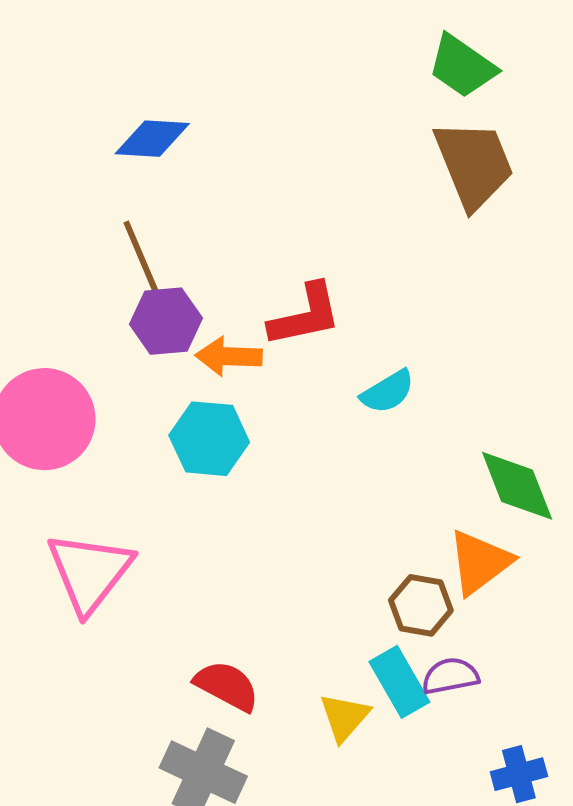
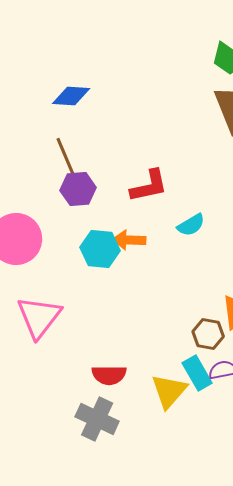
orange arrow: (229, 356) -> (129, 240), moved
red semicircle: (227, 686) -> (109, 375), turned 152
yellow triangle: (344, 717) -> (169, 391), size x1.4

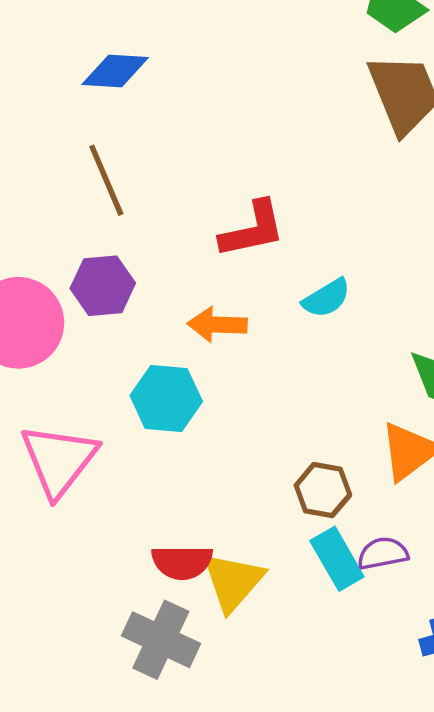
purple hexagon: (78, 189) -> (103, 286), moved
cyan hexagon: (100, 249) -> (166, 399), moved
brown hexagon: (208, 334) -> (323, 490), moved
yellow triangle: (169, 391) -> (233, 582), moved

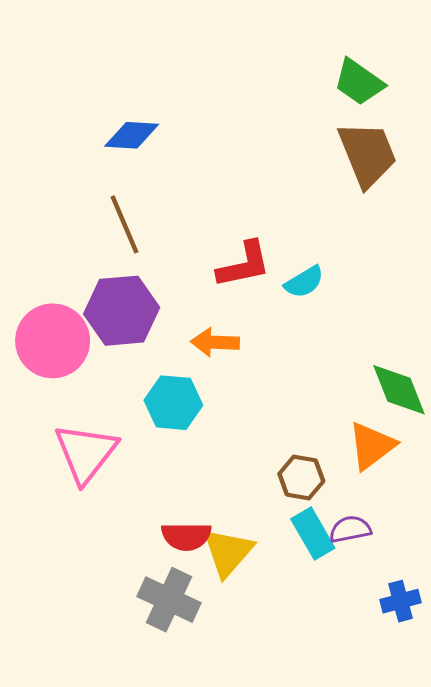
purple hexagon: (103, 286) -> (122, 311), size x1.4
cyan semicircle: (326, 298) -> (304, 282), moved

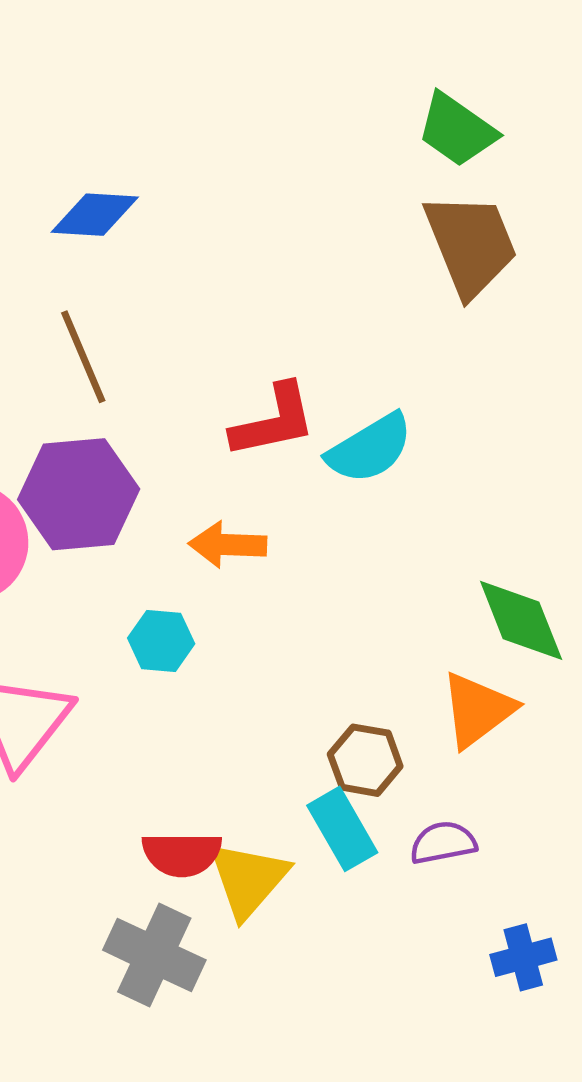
cyan semicircle: (304, 282) -> (370, 448), size x1.4
cyan hexagon: (173, 403) -> (161, 641), size x0.7
cyan rectangle: (313, 534) -> (342, 829), moved

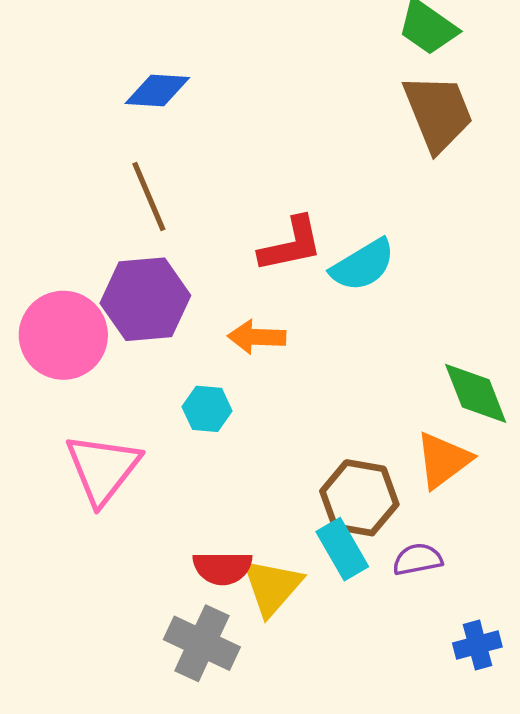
brown hexagon: (365, 760) -> (359, 498), size x1.4

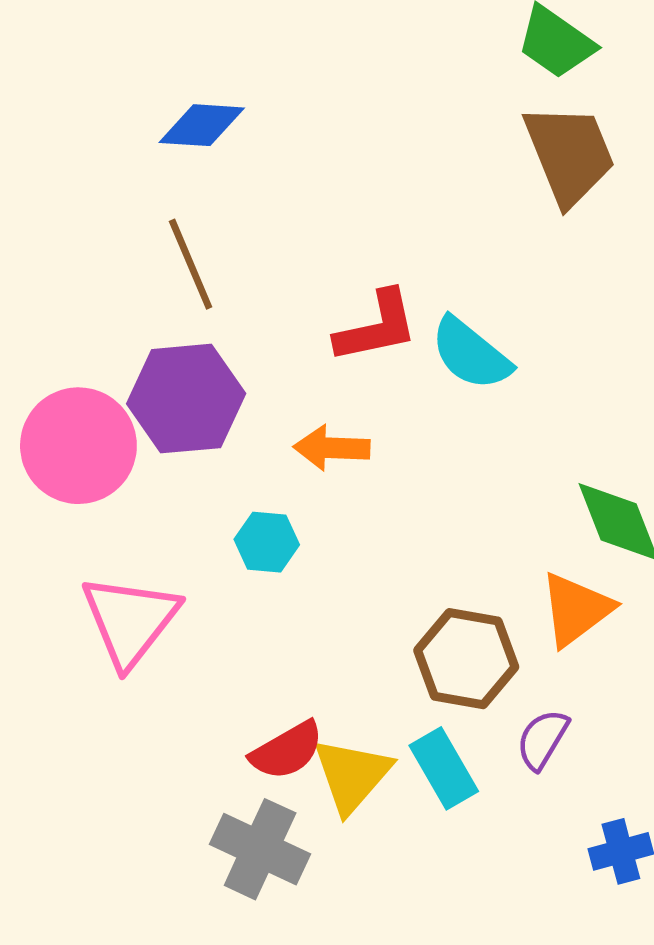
cyan semicircle: (363, 265) -> (471, 354), turned 70
cyan rectangle: (342, 549) -> (444, 768), moved
purple semicircle: (418, 559) -> (542, 739), turned -48
red semicircle: (222, 568) -> (287, 751), turned -30

